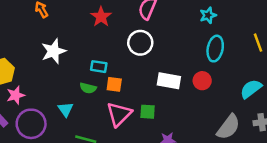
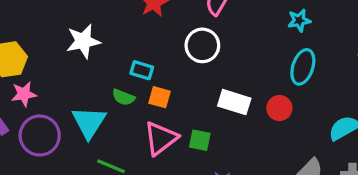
cyan triangle: (66, 109) -> (89, 122), size x1.6

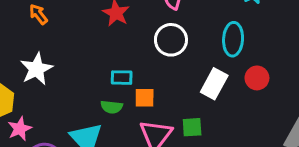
white star: (83, 41) -> (36, 69), moved
cyan ellipse: (303, 67) -> (233, 39), moved
white rectangle: (234, 102) -> (214, 84), turned -64

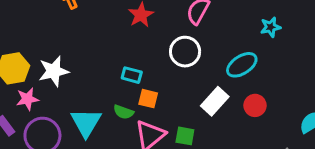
cyan ellipse: (233, 39) -> (242, 65), turned 40
white star: (36, 69) -> (54, 71), moved
green semicircle: (112, 107) -> (123, 112), moved

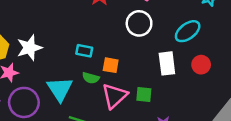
cyan rectangle: (132, 75) -> (84, 51), moved
white rectangle: (215, 101) -> (167, 63), turned -45

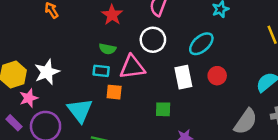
orange square: (111, 65) -> (114, 92), moved
green semicircle: (91, 78) -> (107, 49), moved
pink triangle: (115, 96) -> (132, 67), moved, turned 40

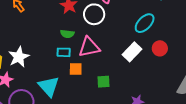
white circle: (153, 40) -> (94, 14), moved
white rectangle: (183, 77) -> (132, 52), turned 60
green square: (163, 109) -> (103, 82), moved

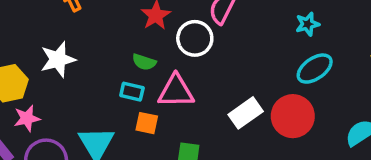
cyan ellipse: (145, 23) -> (315, 69), moved
red circle: (160, 48) -> (293, 116), size x1.6
white star: (19, 57) -> (58, 60), moved

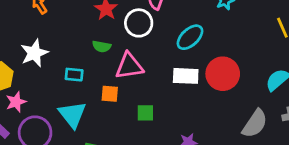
cyan ellipse: (315, 69) -> (190, 37), moved
cyan rectangle: (132, 92) -> (74, 75), moved
white rectangle: (246, 113) -> (186, 76), turned 45

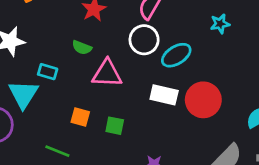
white circle: (139, 23) -> (144, 40), moved
orange square: (110, 94) -> (80, 117), moved
cyan triangle: (72, 115) -> (23, 94), moved

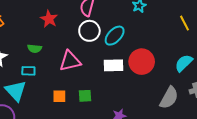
green semicircle: (82, 48) -> (35, 48), moved

